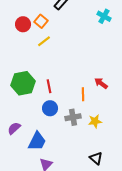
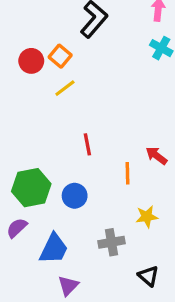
green hexagon: (23, 83) -> (31, 188), moved
red line: (49, 86) -> (87, 144), moved
gray cross: (73, 117) -> (111, 242), moved

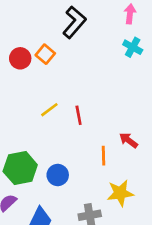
yellow line: (65, 88) -> (49, 110), moved
red line: (87, 144) -> (79, 115), moved
yellow star: (147, 217) -> (120, 193), size x1.4

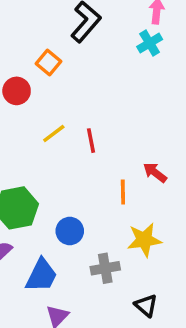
cyan cross: (133, 47) -> (150, 43), moved, turned 30
red circle: (20, 58) -> (17, 91), moved
blue circle: (58, 175) -> (70, 231), moved

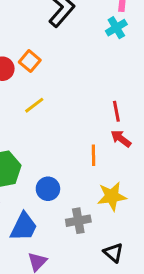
orange square: (48, 63) -> (30, 61), moved
red line: (91, 141) -> (116, 111), moved

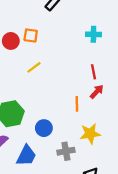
cyan cross: (116, 28) -> (93, 34), moved, turned 32
orange square: (30, 61) -> (31, 35), turned -32
red arrow: (121, 139) -> (97, 92), turned 96

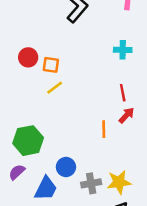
orange square: (31, 35) -> (51, 65), moved
blue circle: (44, 128) -> (66, 167), moved
yellow star: (90, 134) -> (119, 182), moved

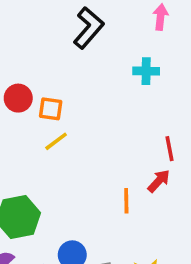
cyan cross: (123, 50) -> (146, 71), moved
red line: (123, 93) -> (170, 149), moved

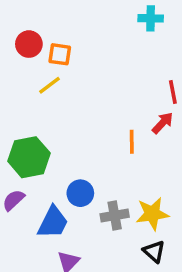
yellow line: (56, 141) -> (49, 85), moved

